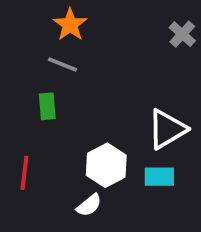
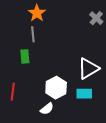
gray line: (62, 65) -> (33, 34), turned 63

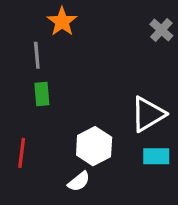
gray line: (33, 34) -> (37, 55), moved
cyan rectangle: (84, 94) -> (156, 156), moved

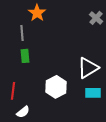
white semicircle: (79, 181) -> (23, 112), moved

